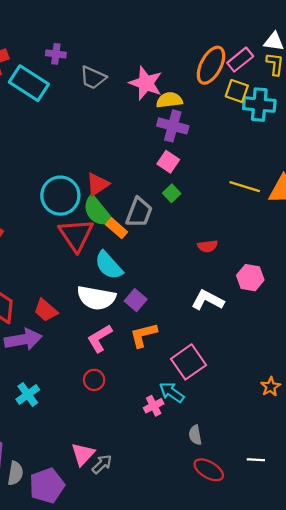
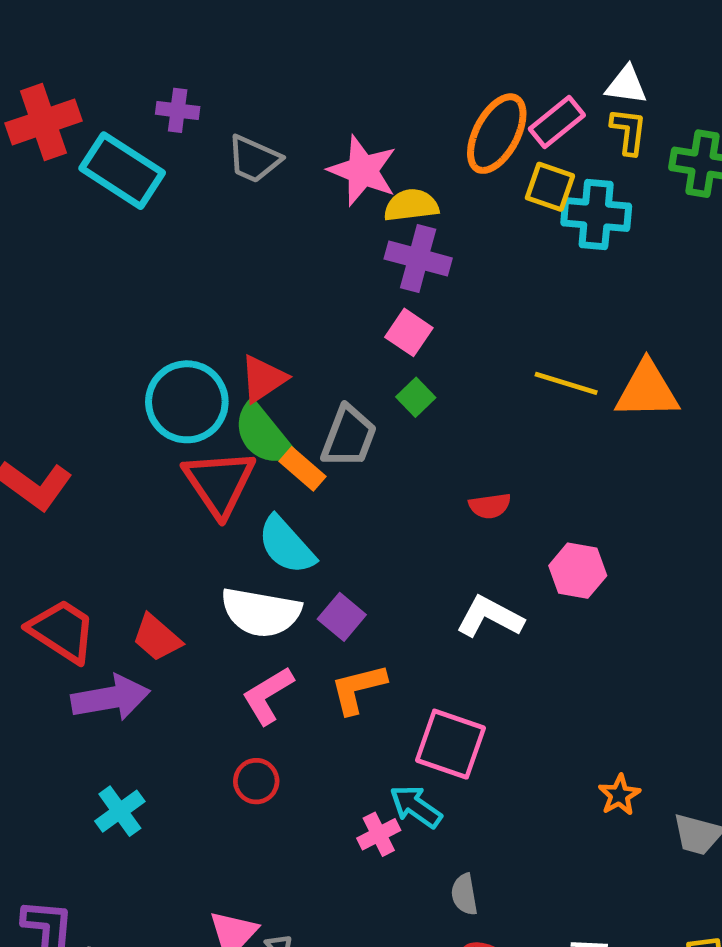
pink square: (188, 362) -> (450, 744), turned -36

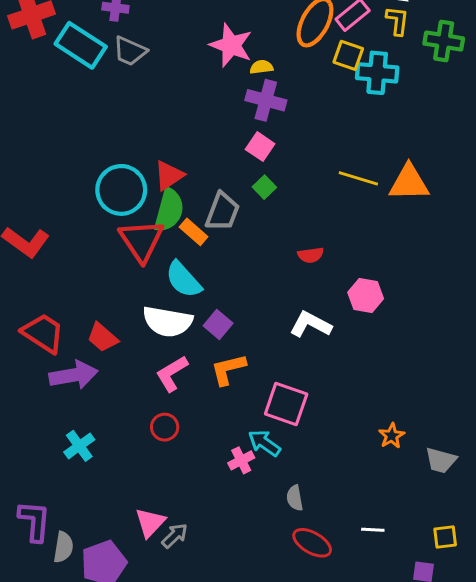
gray trapezoid: (254, 159) -> (130, 51), moved
yellow semicircle: (411, 205) -> (261, 67), size x0.7
green semicircle: (263, 434) -> (169, 210), turned -126

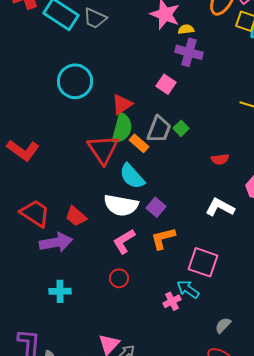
pink square: (260, 147) -> (166, 84), moved
green square: (264, 187) -> (181, 128), moved
cyan circle: (121, 190) -> (75, 81), moved
cyan cross: (79, 446) -> (60, 291), turned 35
gray semicircle: (295, 498) -> (223, 325), moved, turned 54

